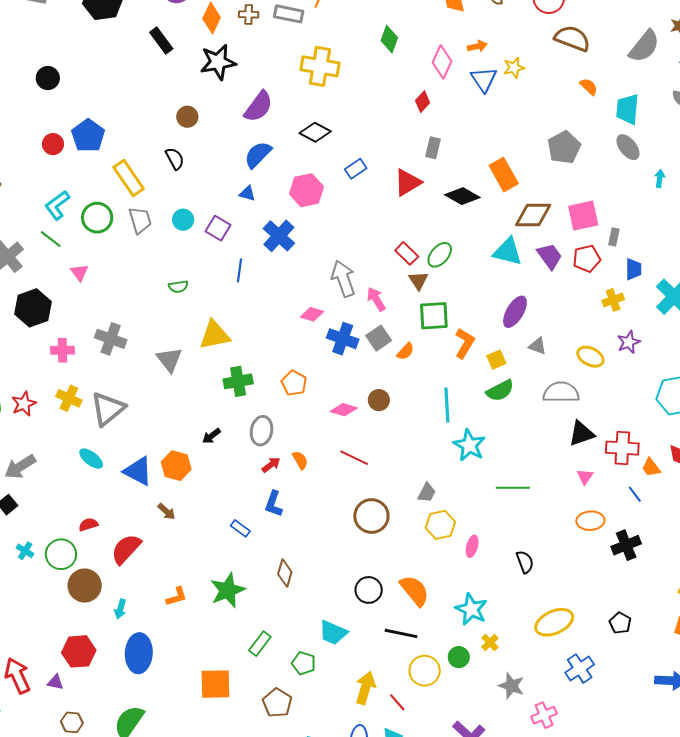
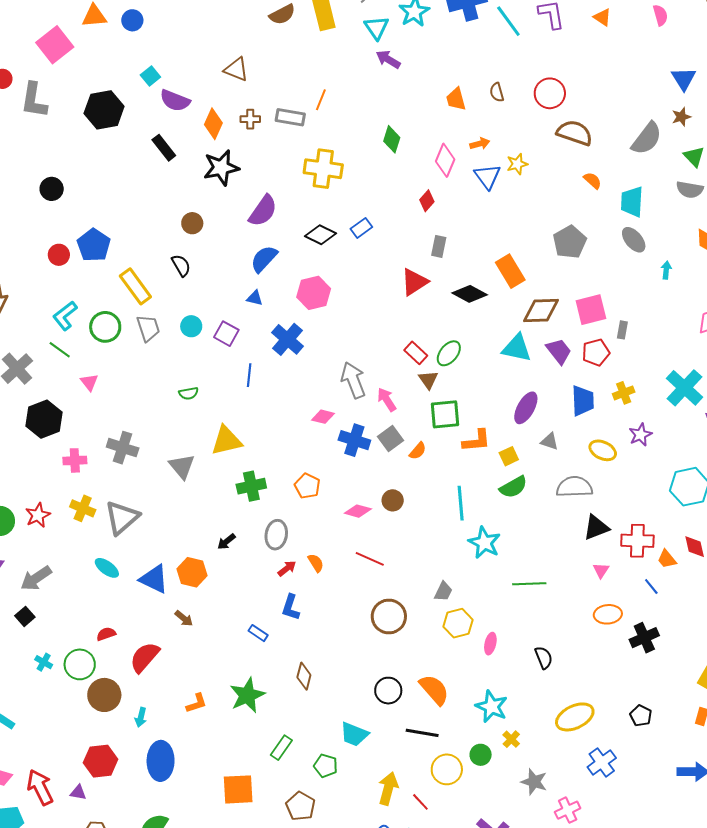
blue rectangle: (356, 169) -> (361, 228), moved
blue trapezoid: (634, 269) -> (583, 401), moved, size x1.4
orange L-shape: (465, 343) -> (476, 441), turned 56

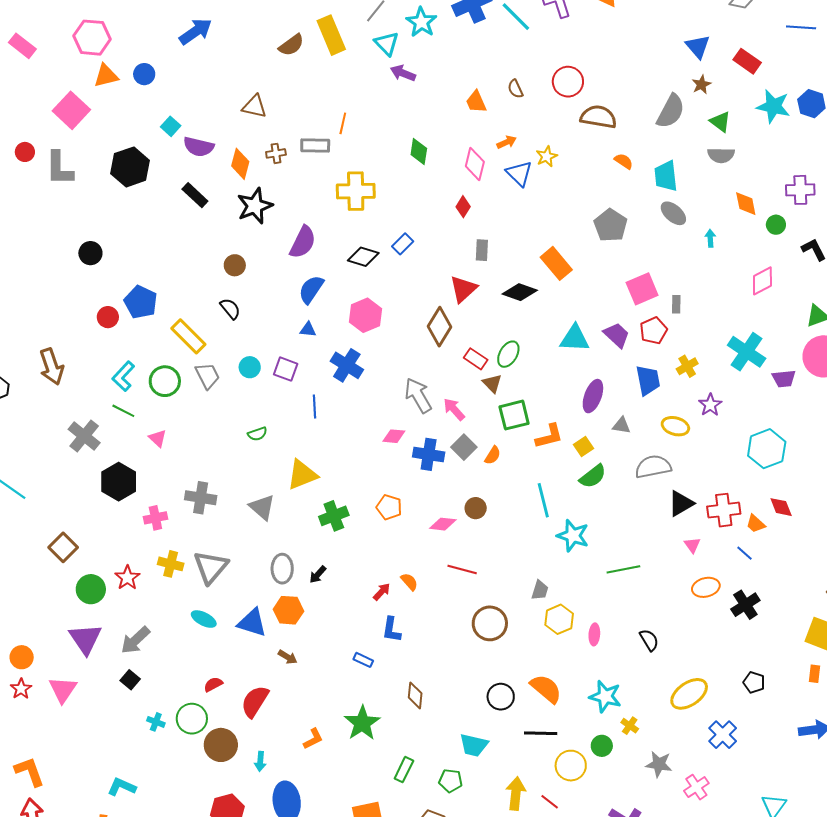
brown diamond: (541, 311) -> (440, 327), moved, turned -48
gray ellipse: (276, 535) -> (282, 569), moved

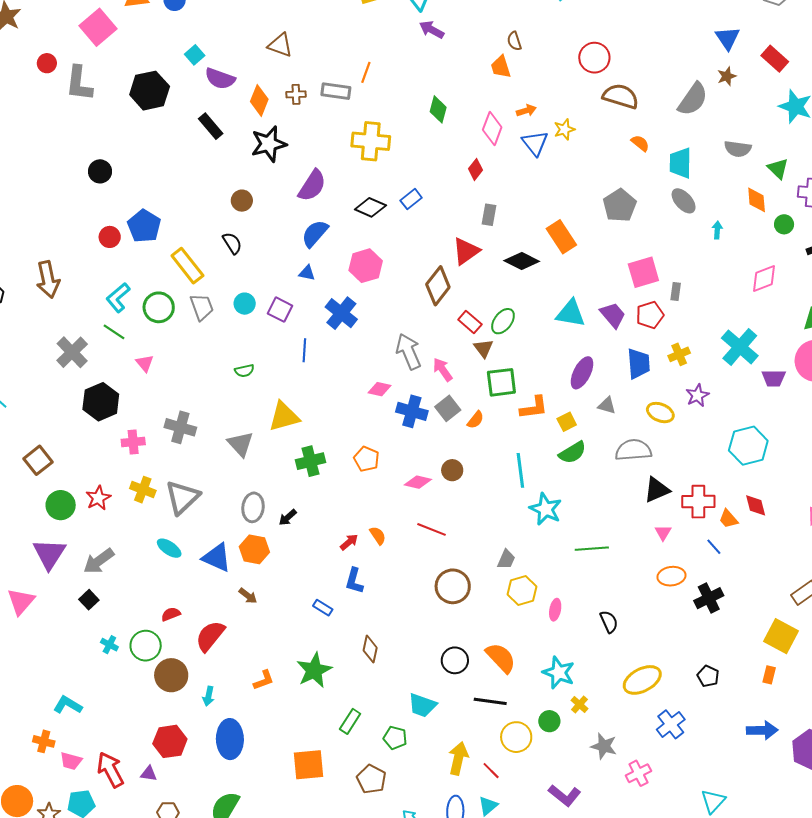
brown semicircle: (515, 89) -> (514, 41), moved
green triangle: (720, 122) -> (778, 169), moved

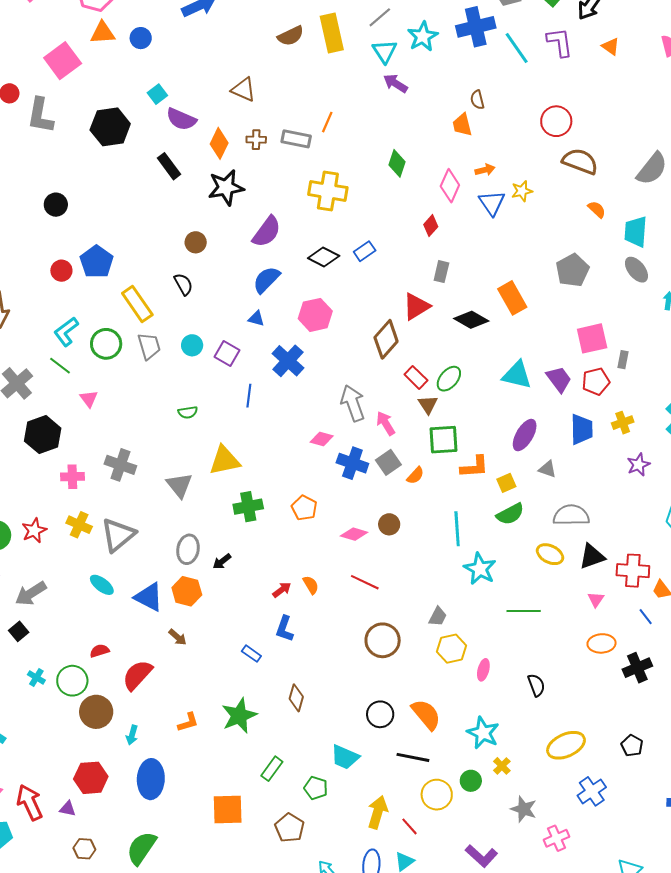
yellow ellipse: (660, 413) -> (550, 554), moved

